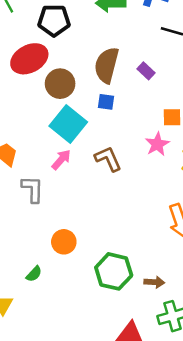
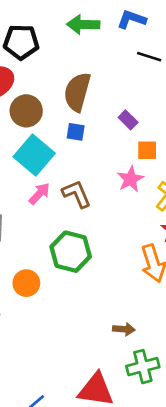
purple rectangle: (146, 71) -> (128, 120), moved
pink arrow: (61, 160) -> (39, 194), moved
green hexagon: (114, 271) -> (71, 252), moved

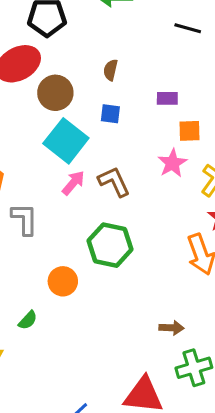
brown semicircle: (77, 92) -> (111, 70), size x0.5
purple rectangle: (128, 120) -> (167, 98), turned -42

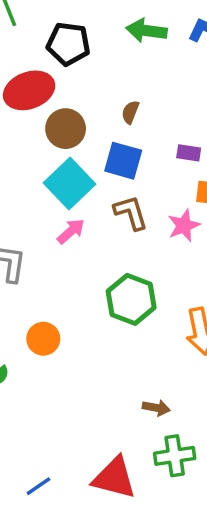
blue square: (110, 114) -> (123, 161), size x1.6
brown L-shape: (114, 182) -> (131, 213), moved
green hexagon: (110, 245) -> (131, 299), moved

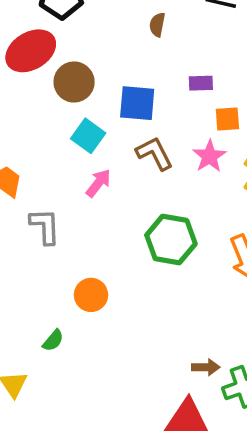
brown semicircle: (130, 112) -> (157, 25), moved
cyan square: (70, 183) -> (88, 136), size x0.7
brown arrow: (156, 408) -> (206, 367), moved

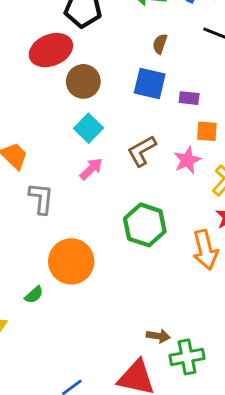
blue square: (137, 103) -> (150, 84), moved
brown L-shape: (155, 153) -> (142, 151), turned -100
orange circle: (91, 295) -> (71, 261), size x1.6

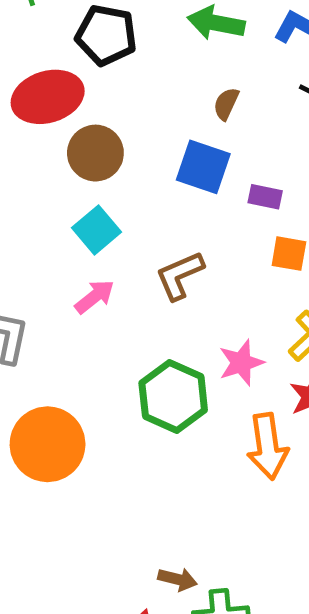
pink star: (187, 160) -> (241, 363), moved

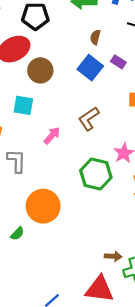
blue square: (203, 167) -> (90, 68), turned 30
purple rectangle: (265, 197) -> (118, 62), moved, turned 32
cyan square: (97, 230) -> (23, 105), moved, turned -30

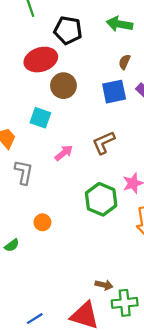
blue square: (90, 68) -> (114, 92), turned 30
orange circle: (43, 206) -> (42, 222), size x0.5

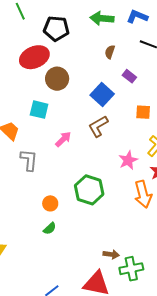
blue square: (114, 92) -> (102, 95), moved, turned -30
green hexagon: (101, 199) -> (89, 190), moved
green semicircle: (12, 245) -> (50, 228), moved

